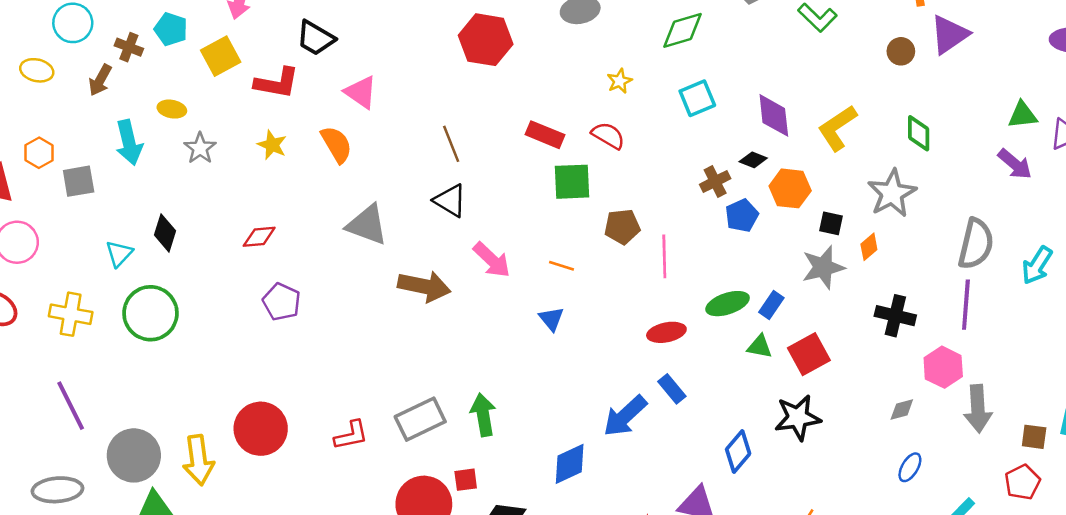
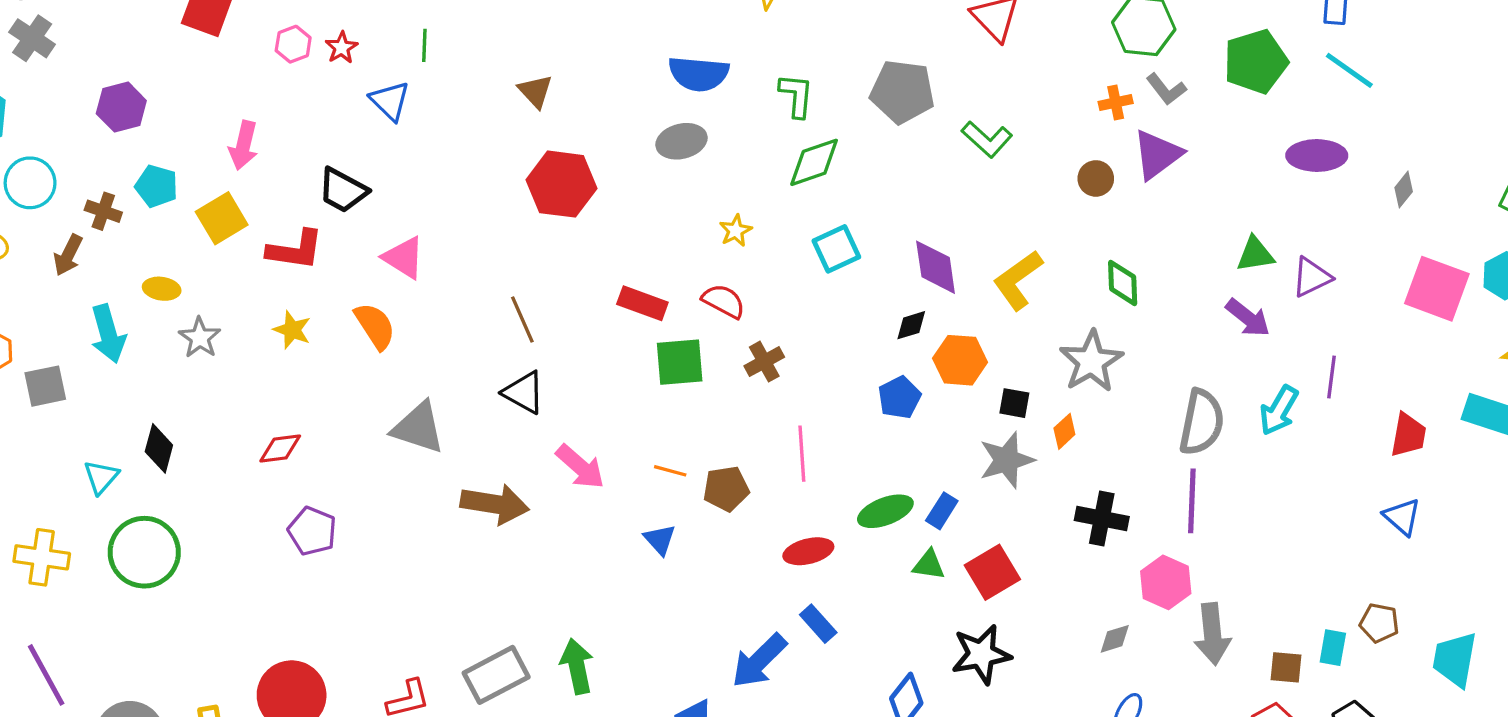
black diamond: (753, 160) -> (911, 325), turned -36
brown cross: (715, 182) -> (764, 362), moved
brown pentagon: (622, 227) -> (726, 489), moved
cyan arrow: (1037, 265) -> (1279, 410), moved

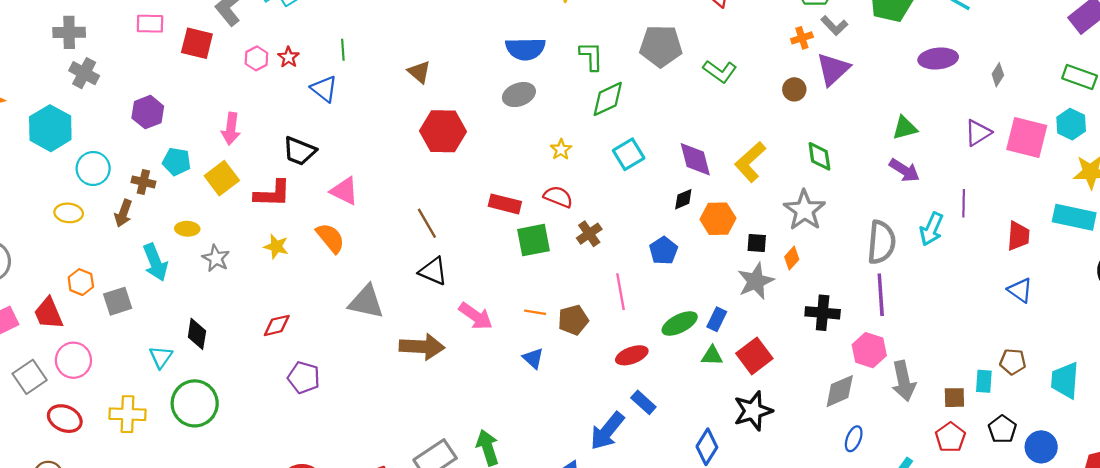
purple triangle: (1312, 277) -> (978, 133), moved
blue pentagon: (899, 397) -> (663, 251), moved
gray diamond: (1115, 639) -> (840, 391), size x1.6

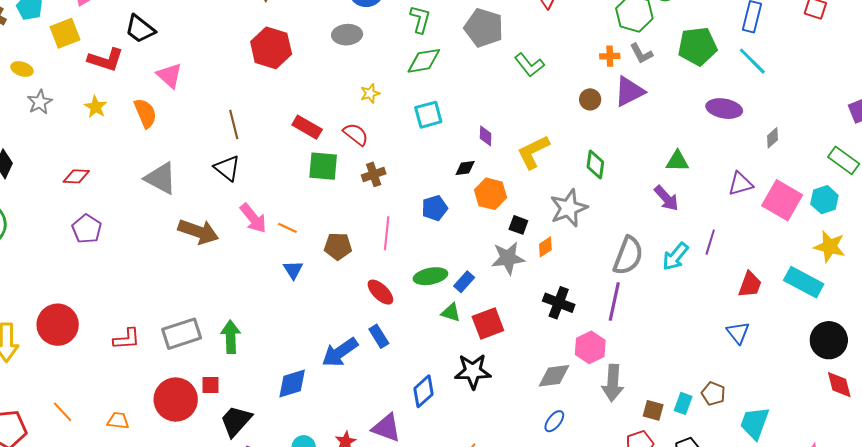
purple diamond: (695, 159) -> (486, 136), size x0.6
orange line: (535, 312) -> (287, 228), moved
red ellipse: (632, 355) -> (380, 292), turned 48

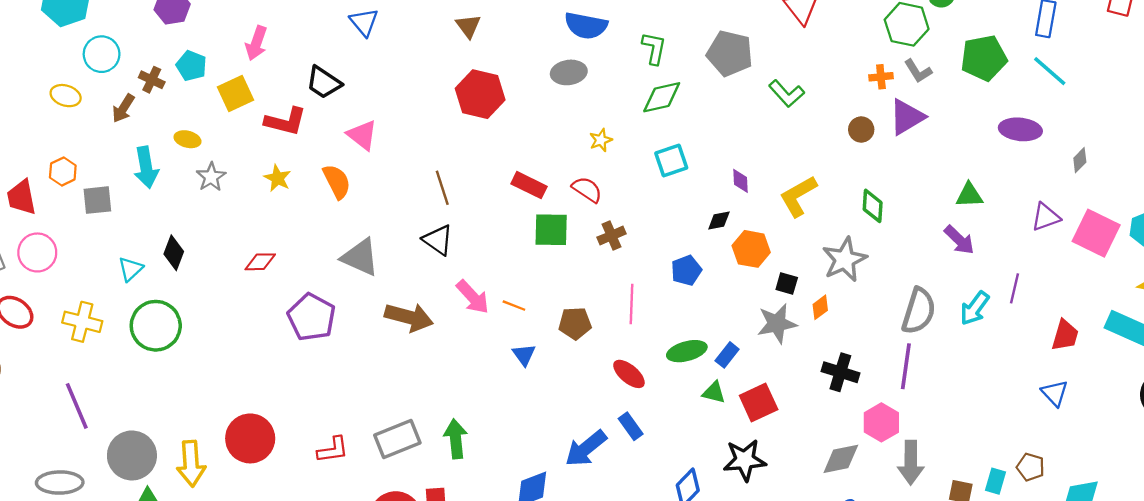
purple pentagon: (87, 229) -> (312, 317), moved, size x1.4

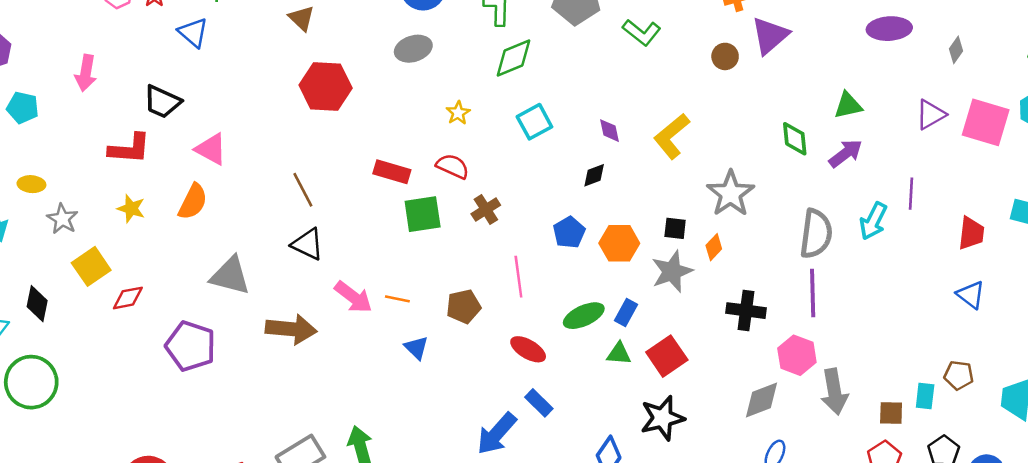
yellow square: (235, 93) -> (91, 266), moved
orange semicircle: (337, 182) -> (193, 202), turned 63
green diamond: (873, 206) -> (795, 139), moved
purple arrow: (959, 240) -> (846, 153), turned -72
orange hexagon: (751, 249) -> (619, 243), moved

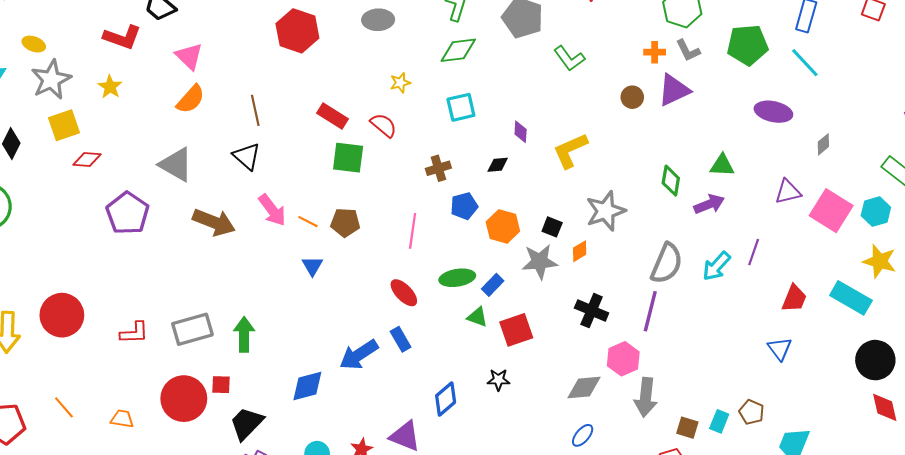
orange semicircle: (193, 202) -> (191, 99), moved
brown cross: (486, 209) -> (438, 168), moved
gray star: (62, 219) -> (51, 80), size x1.5
brown pentagon: (464, 306) -> (345, 222), moved
black star: (662, 418) -> (498, 380), size x0.6

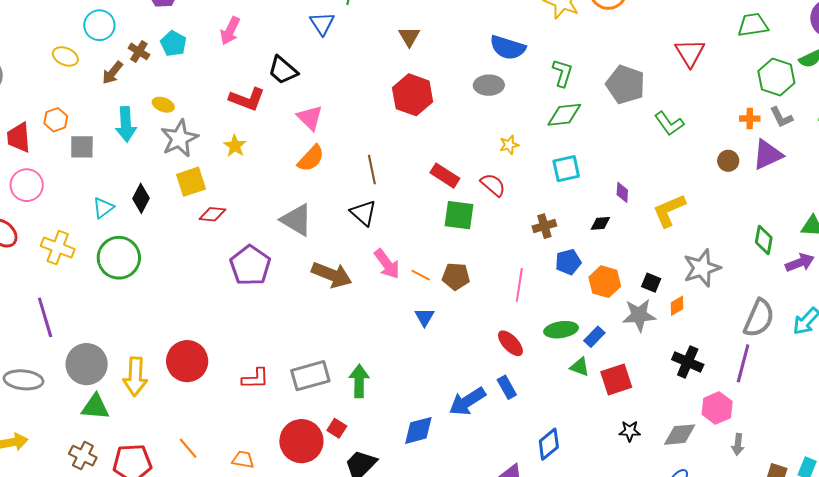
black star: (498, 380) -> (630, 431), moved
red square: (221, 385) -> (337, 428), turned 30
gray arrow: (646, 397) -> (738, 444), size x0.6

